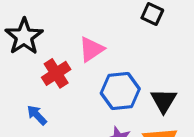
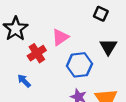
black triangle: (164, 101) -> (108, 47), moved

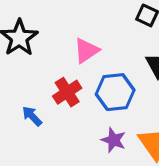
red cross: (37, 53) -> (67, 92), moved

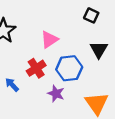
purple star: (114, 140) -> (56, 94), moved

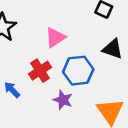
black triangle: (99, 50) -> (113, 49), turned -42

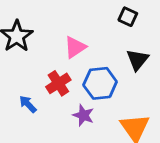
black triangle: (113, 49) -> (138, 60), turned 50

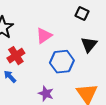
red cross: (58, 83) -> (16, 56), moved
purple star: (83, 115) -> (46, 94), moved

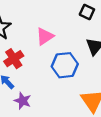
purple star: (46, 94) -> (23, 101), moved

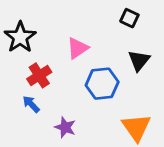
purple star: (23, 101) -> (65, 127), moved

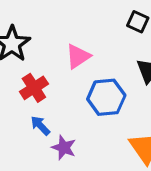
blue arrow: (31, 104) -> (40, 126), moved

